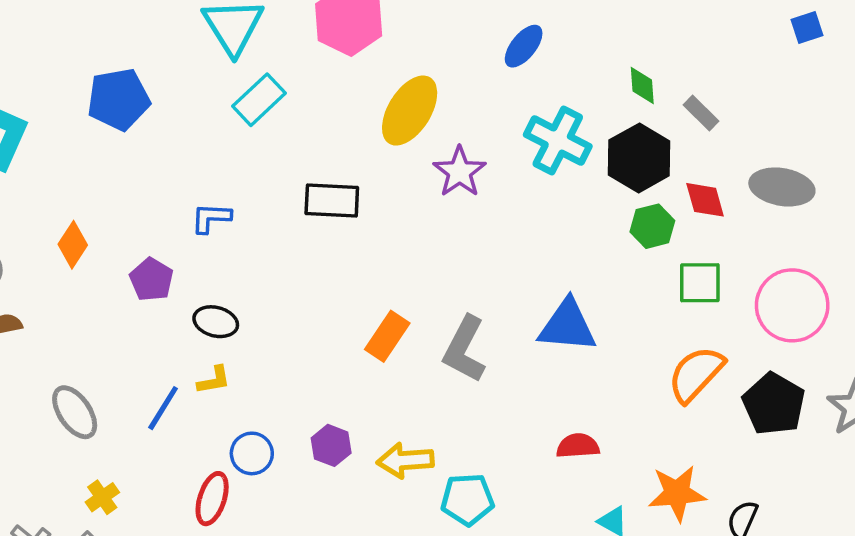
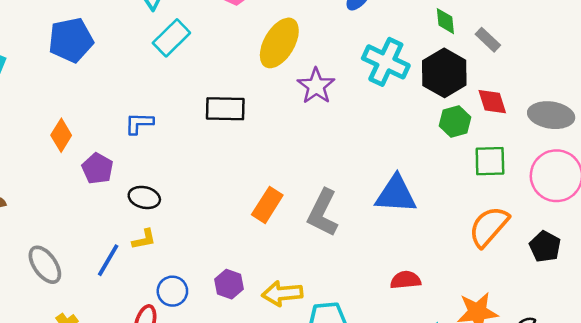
gray ellipse: (782, 187) -> (551, 115), moved
orange diamond: (73, 245) -> (61, 135), moved
black pentagon: (774, 404) -> (545, 247), size x0.7

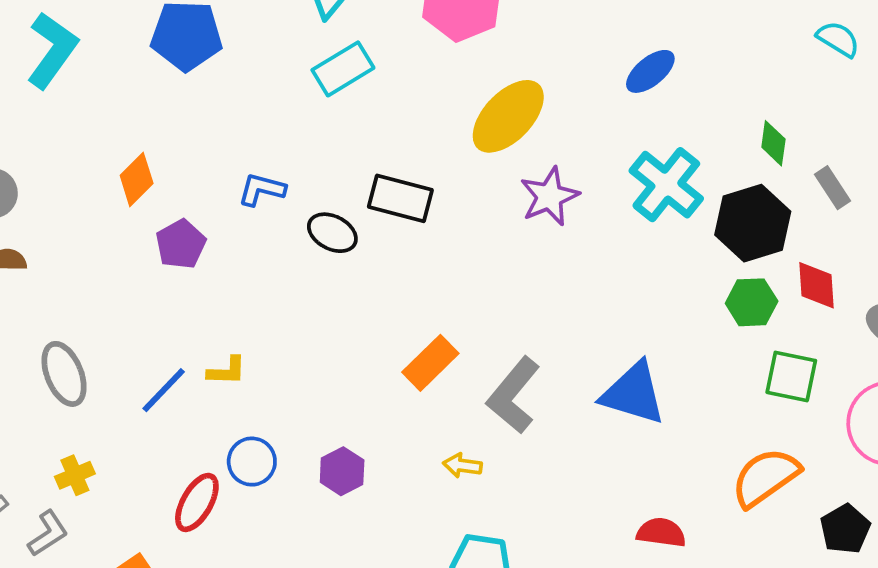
black ellipse: (144, 197) -> (332, 233), moved
red semicircle: (406, 280) -> (661, 532), moved
yellow arrow: (282, 293) -> (462, 465), moved, size x0.6

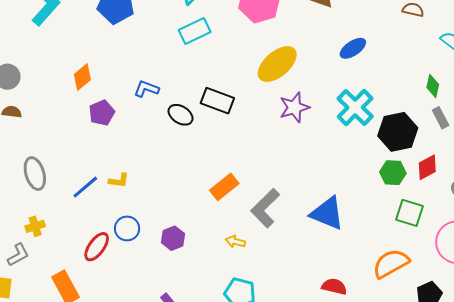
green diamond: (773, 143) -> (433, 86), moved
red diamond: (816, 285) -> (427, 167), turned 60

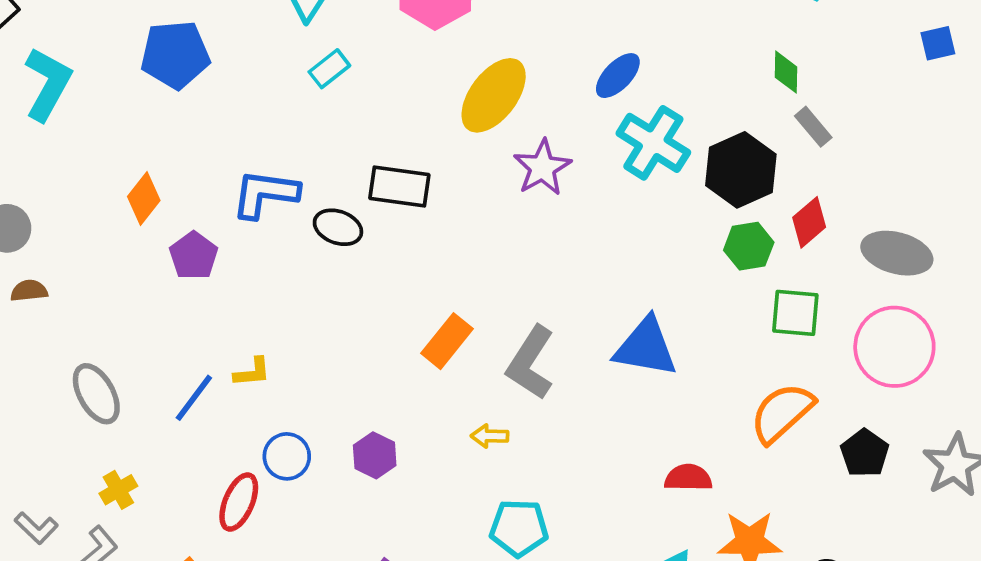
cyan rectangle: (195, 31) -> (329, 69), size x0.7
blue ellipse: (353, 48) -> (618, 76), moved
blue L-shape: (146, 89) -> (265, 194), size x1.5

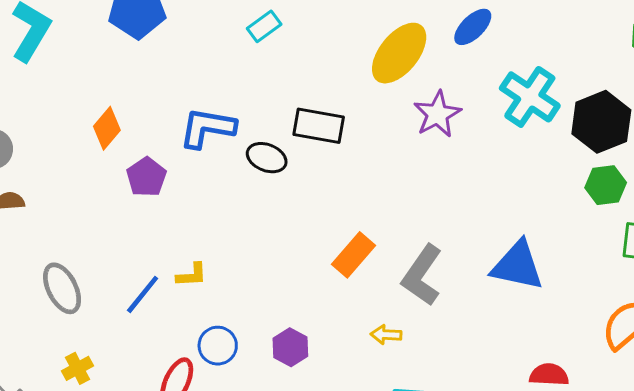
blue ellipse: (618, 76) -> (473, 27), moved

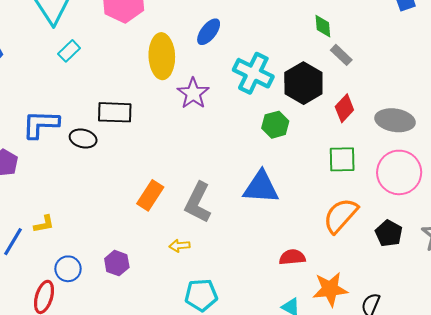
yellow ellipse: (399, 53) -> (162, 56), turned -33
green hexagon: (606, 185) -> (275, 125), moved

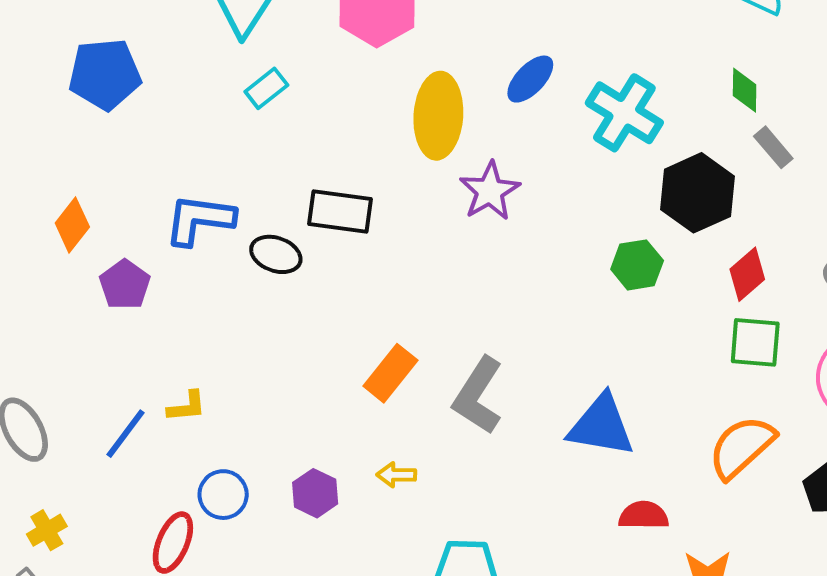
cyan cross: (253, 73) -> (624, 113), moved
red diamond: (344, 108) -> (747, 274), moved
blue triangle: (261, 187) -> (601, 426), moved
yellow arrow: (179, 246) -> (396, 475), moved

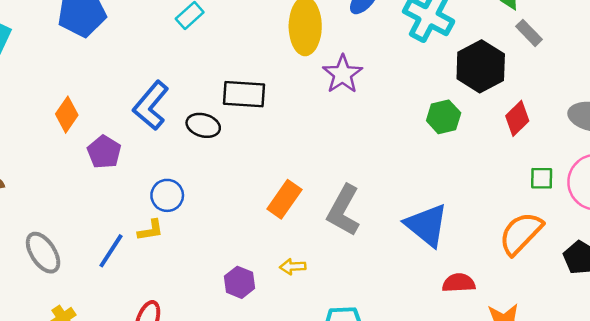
blue L-shape: (199, 220) -> (151, 106), turned -54
green square: (755, 342) -> (542, 178), moved, size x0.7
blue triangle: (601, 426) -> (427, 225), turned 33
blue circle: (223, 495) -> (167, 195), moved

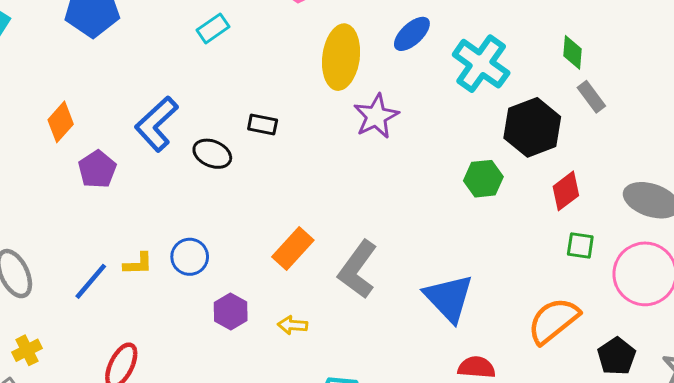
black rectangle: (244, 94) -> (263, 124), size x0.6
green square: (542, 178) -> (580, 246), moved
blue circle: (167, 195) -> (190, 257), moved
purple hexagon: (240, 282) -> (231, 312), moved

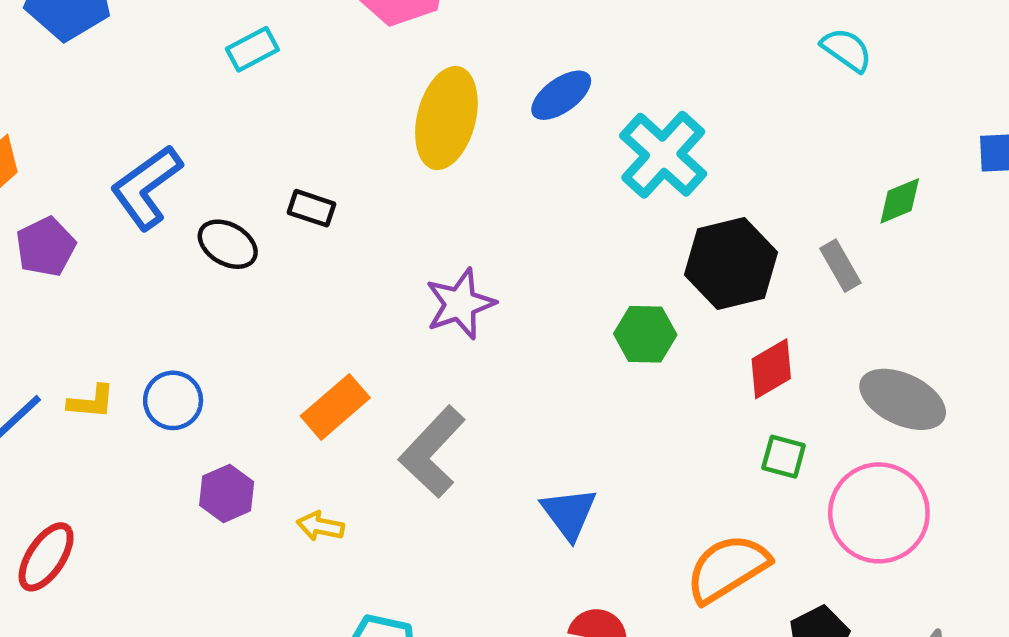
green diamond: (572, 52) -> (900, 201), moved, turned 56
gray rectangle: (591, 97) -> (840, 266), moved
purple star: (376, 116) -> (460, 304), moved
blue triangle: (449, 298) -> (569, 513), size x0.7

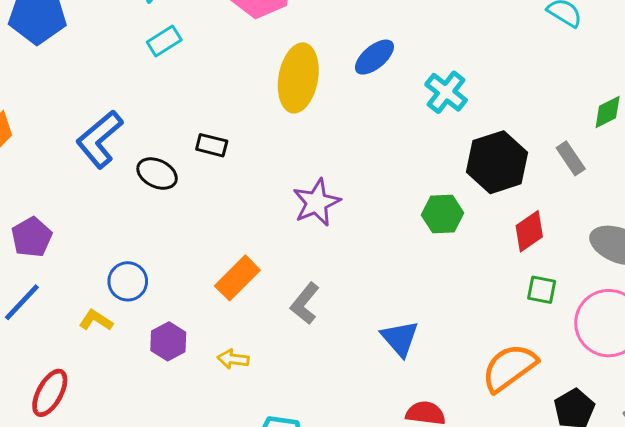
cyan cross: (663, 155) -> (446, 92), size x0.7
purple pentagon: (46, 247) -> (32, 237), moved
yellow L-shape: (91, 402) -> (96, 320), moved, turned -148
gray L-shape: (432, 452) -> (305, 303), size x0.7

